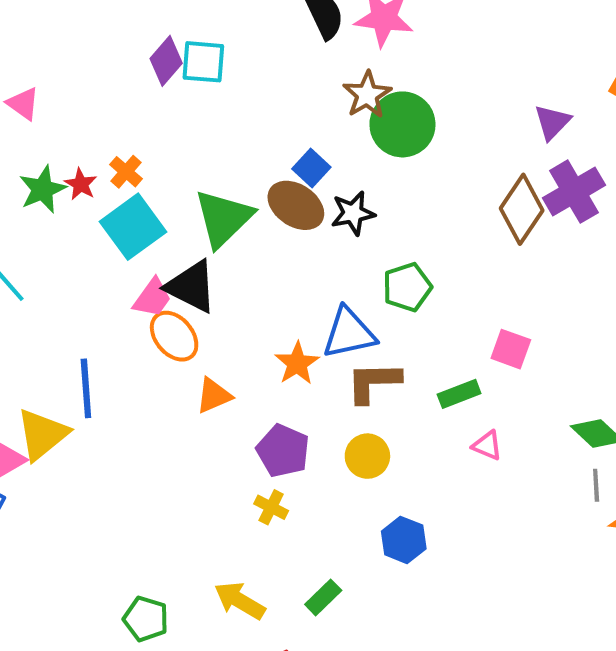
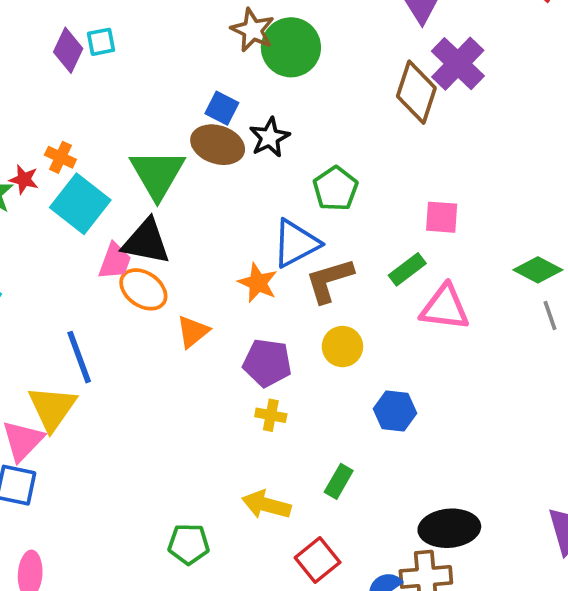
cyan square: (203, 62) -> (101, 42), size x0.7
pink triangle: (487, 445) -> (445, 308), size x1.8

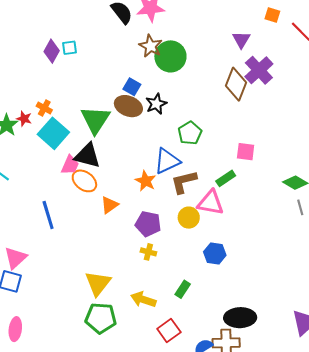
pink triangle: (445, 308) -> (211, 203), moved
yellow triangle: (52, 408) -> (98, 283), moved
green pentagon: (189, 544) -> (101, 318), size x1.4

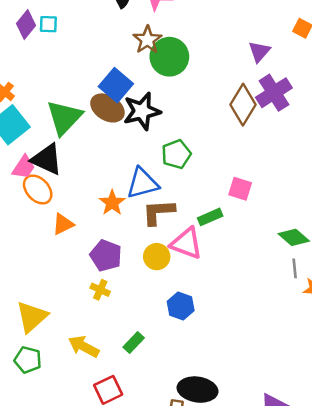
blue square: (132, 87) -> (116, 85), size x1.5
black star: (156, 104) -> (142, 111), size x1.4
green pentagon: (101, 318) -> (28, 360), size x0.7

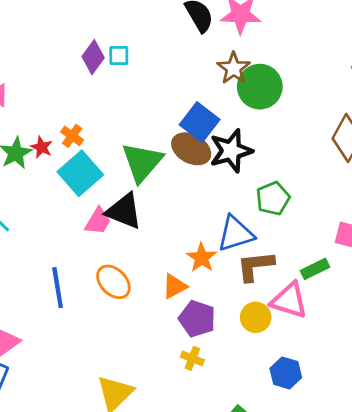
orange ellipse: (38, 189) -> (113, 282), moved
orange triangle: (63, 224) -> (175, 286), moved

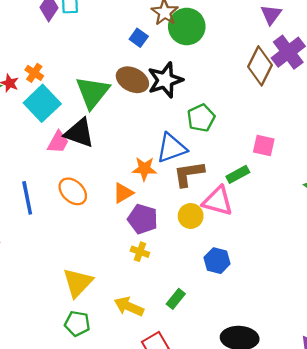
blue square: (200, 122) -> (139, 38), moved, size x0.6
orange star: (202, 258) -> (144, 169), turned -30

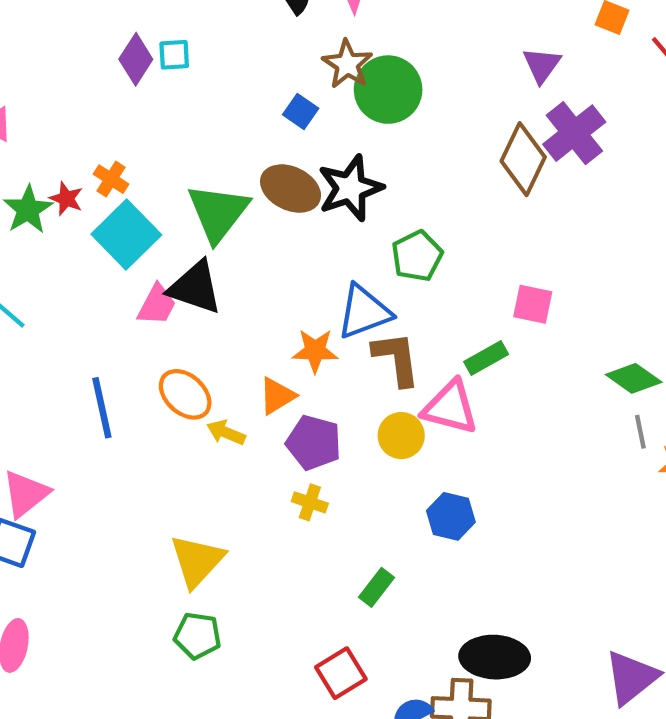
brown L-shape: (189, 174) -> (396, 359), turned 92
yellow arrow: (129, 307) -> (226, 432), moved, size x0.7

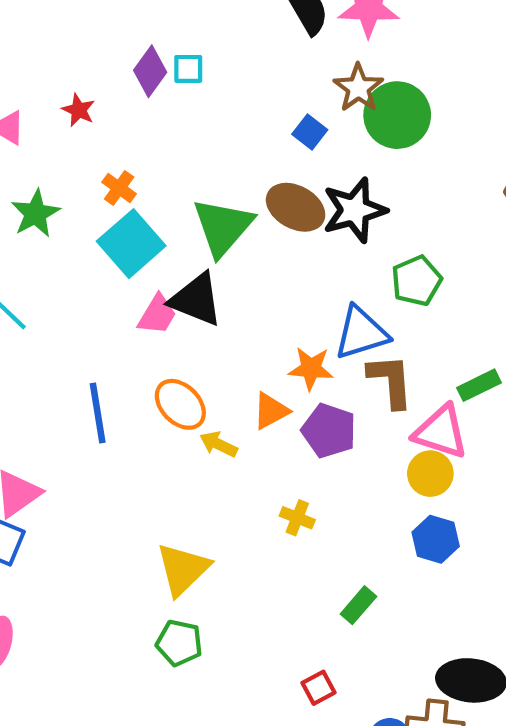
red star: (66, 199) -> (79, 110), moved
yellow circle: (401, 436) -> (430, 474), moved
purple pentagon: (314, 443) -> (329, 431), moved
red square: (341, 673) -> (319, 688), size x0.7

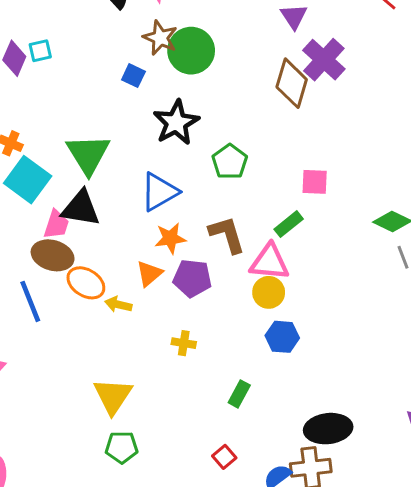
brown ellipse: (296, 207) -> (53, 255), moved
blue triangle: (361, 333) -> (159, 192), moved

